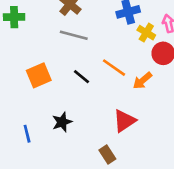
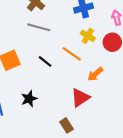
yellow cross: (146, 33) -> (88, 36), moved
orange arrow: (142, 81) -> (95, 74), moved

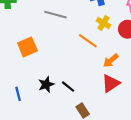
black line: (45, 61) -> (68, 87), moved
red triangle: (80, 98) -> (111, 83), moved

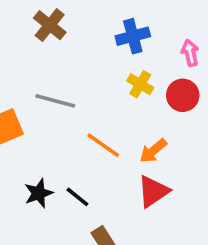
gray line: (56, 15) -> (55, 101), moved
orange line: (88, 41) -> (103, 145), moved

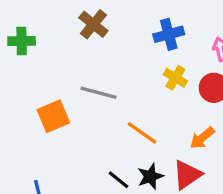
orange arrow: (153, 151) -> (202, 138), moved
black star: (39, 193) -> (150, 176), moved

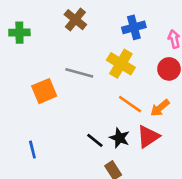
yellow cross: (175, 78) -> (121, 64), moved, size x1.5
orange line: (142, 133) -> (130, 104), moved
black star: (150, 176) -> (120, 138), turned -30

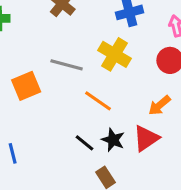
orange line: (130, 104) -> (98, 101), moved

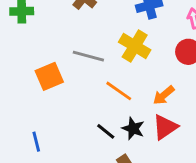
orange arrow: (159, 105) -> (164, 95), moved

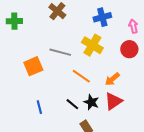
blue line: (36, 142) -> (39, 107), moved

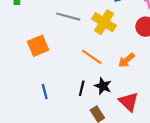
gray line: (60, 52) -> (68, 17), moved
red triangle: (113, 101) -> (129, 102), moved, turned -42
black line: (72, 104) -> (82, 88), turned 64

